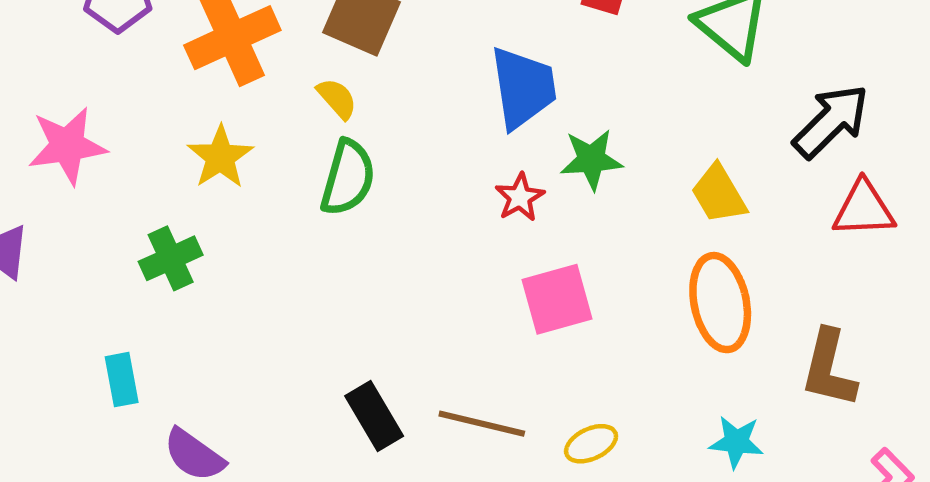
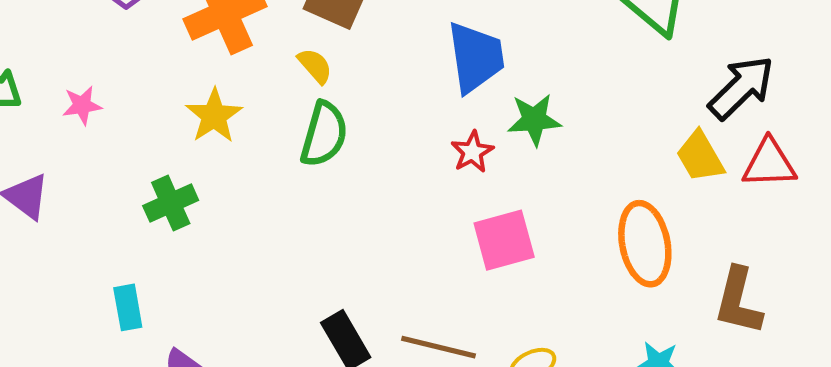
pink star: (67, 146) -> (82, 105), size x0.6
yellow trapezoid: (719, 194) -> (700, 157), moved

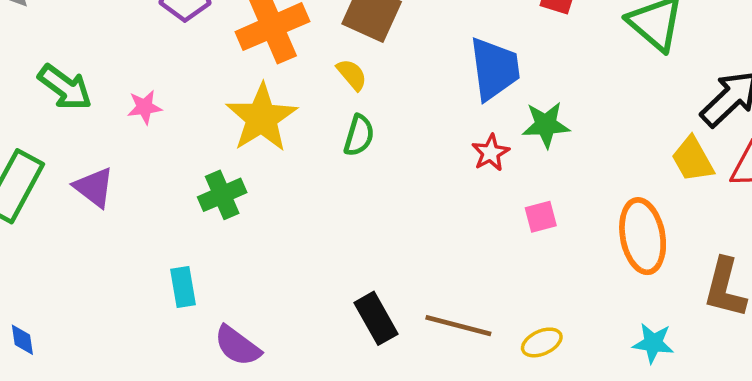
yellow star: (214, 116) -> (262, 118), size x1.4
green semicircle: (324, 134) -> (359, 135), size x0.7
pink square: (504, 240) -> (541, 217), moved, size x0.6

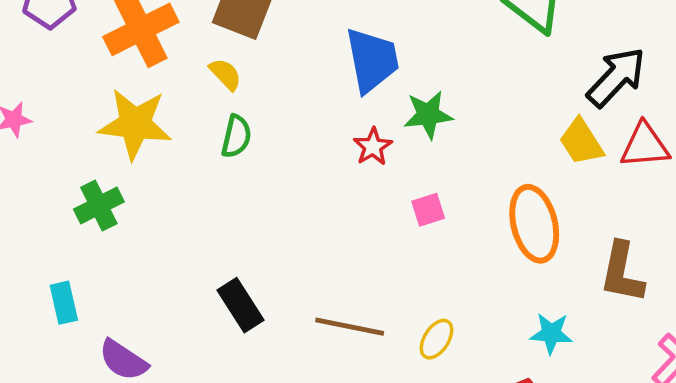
yellow star: (262, 118) -> (135, 124), turned -30
black rectangle: (376, 318) -> (241, 305), moved
yellow ellipse: (542, 342) -> (436, 339), turned -30

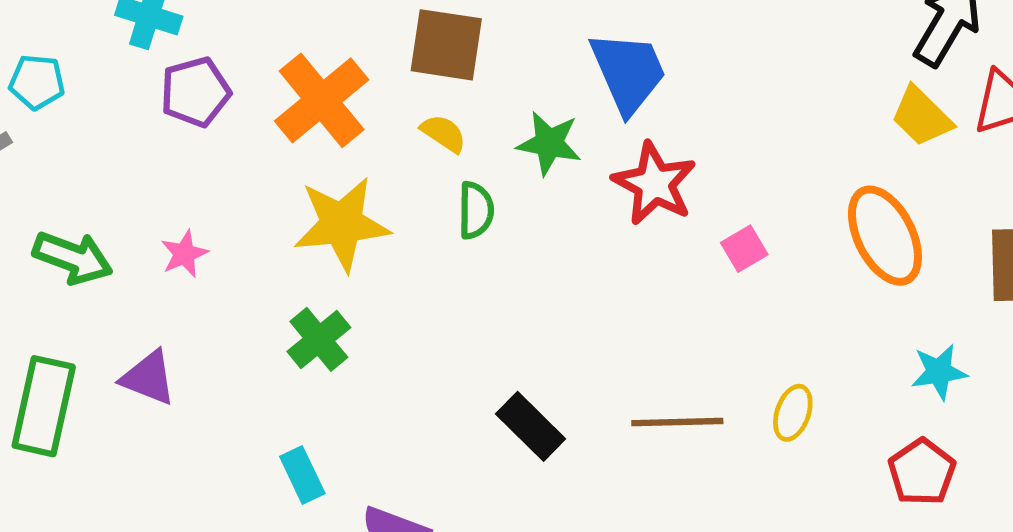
green star: (428, 115) -> (549, 143), moved, turned 30
red star: (373, 147) -> (654, 184), size x1.6

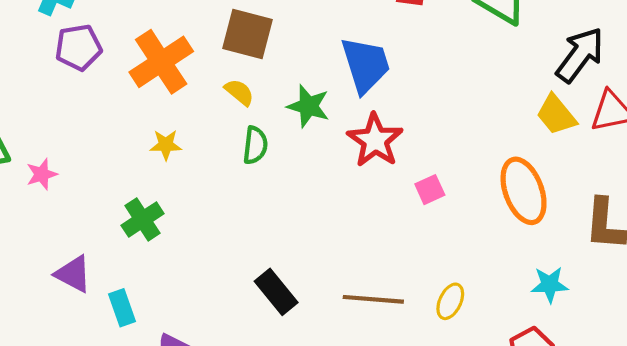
yellow star: (342, 224) -> (166, 145), size x0.5
pink star: (184, 254) -> (42, 174), moved
purple triangle: (148, 378) -> (73, 274), moved

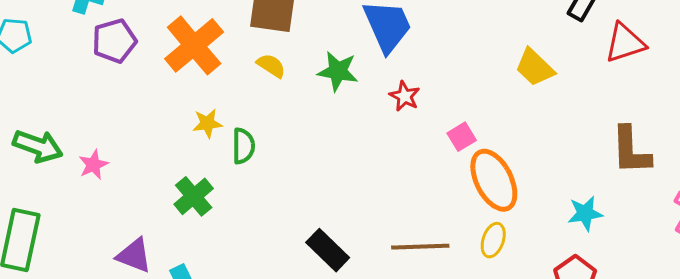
yellow trapezoid: (556, 115) -> (535, 67), moved
red star: (375, 140) -> (405, 96), size x0.6
green semicircle: (255, 145) -> (243, 146), moved
orange ellipse: (524, 191) -> (494, 180), moved

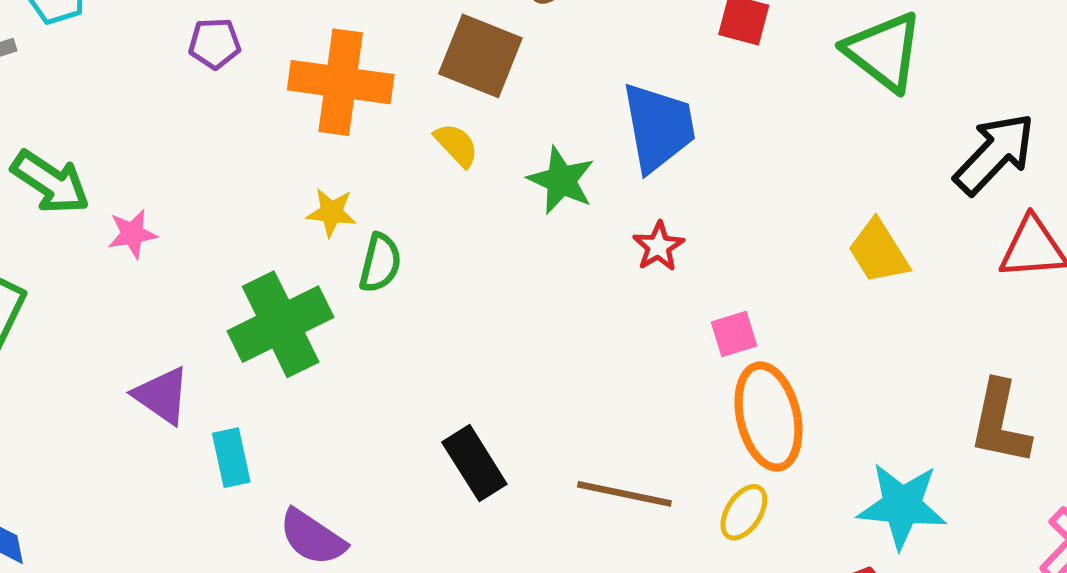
purple pentagon: (114, 41) -> (215, 43), size x0.7
orange cross: (194, 45) -> (341, 82), turned 34
green cross: (194, 196) -> (281, 324), size x1.5
cyan star: (585, 213) -> (902, 506), size x1.5

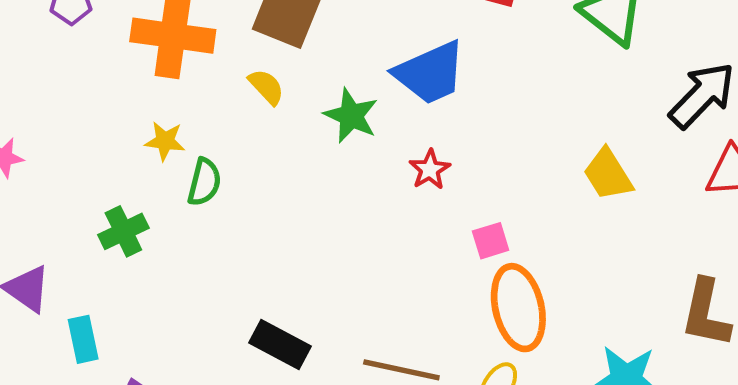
blue trapezoid: (659, 127) -> (430, 73), turned 76
green cross: (281, 324) -> (123, 231), size x0.6
black rectangle: (474, 463) -> (280, 344), turned -30

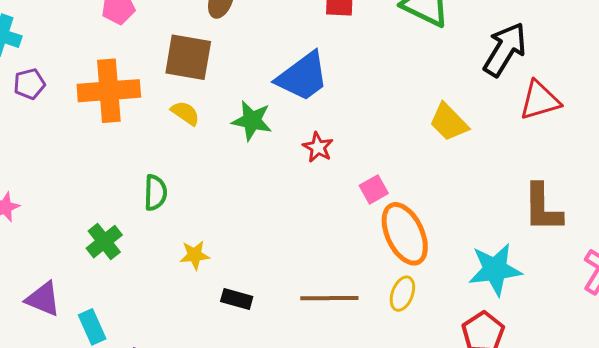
yellow star: (165, 141) -> (195, 255), moved
black rectangle: (280, 344) -> (237, 299), size x0.7

